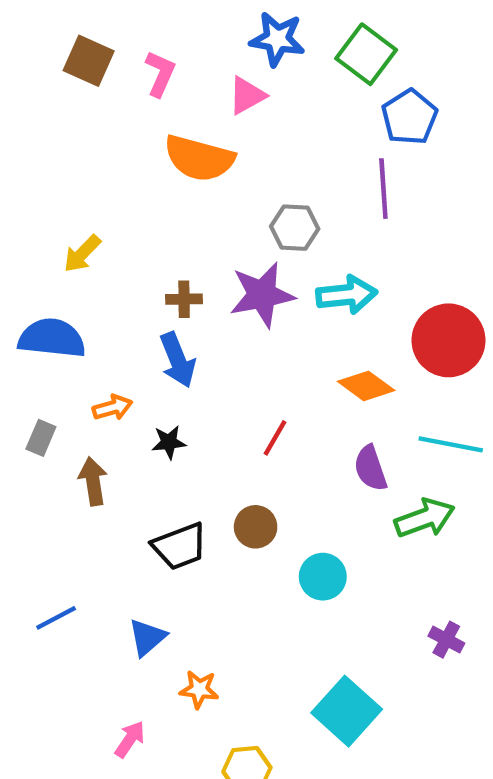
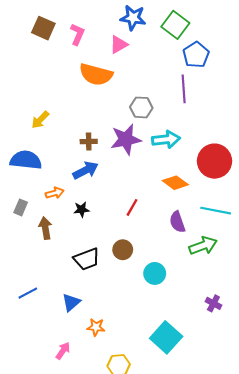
blue arrow: (178, 360) -> (86, 170), turned -95

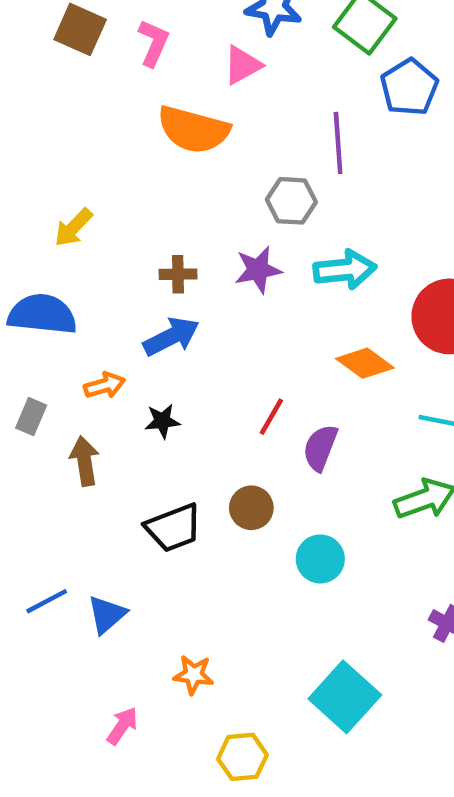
purple line: (184, 89) -> (338, 143), moved
purple star: (126, 139) -> (258, 270), size x0.7
purple semicircle: (177, 222) -> (320, 448), moved, turned 40
blue triangle: (71, 302) -> (107, 615), moved

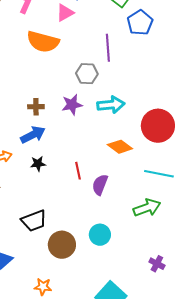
red line: (271, 417) -> (78, 171), turned -42
black star: (162, 421) -> (38, 164), moved
brown circle: (251, 508) -> (62, 245), moved, size x1.4

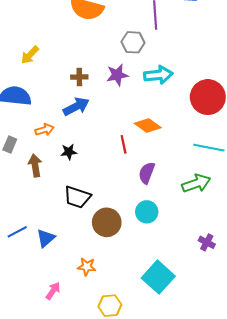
orange diamond: (120, 147) -> (148, 125), moved
black star: (38, 164) -> (69, 152), moved
purple semicircle: (100, 185) -> (147, 173), moved
black trapezoid: (34, 221) -> (77, 197), turned 40

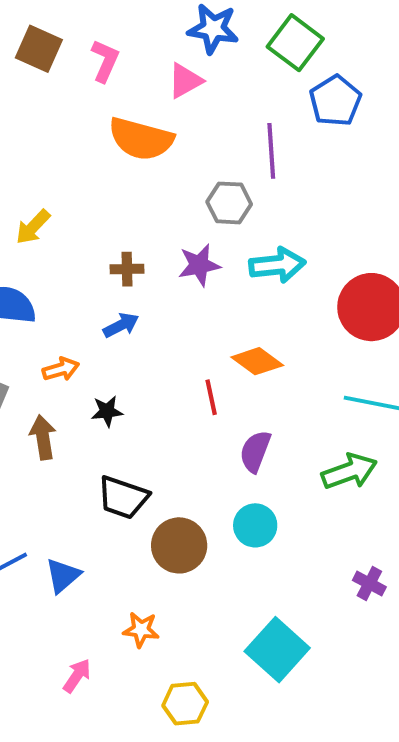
blue arrow: (76, 107) -> (121, 325), size x0.7

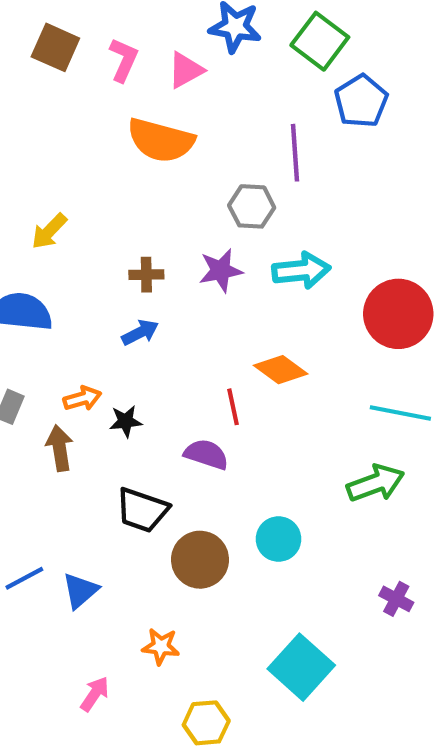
pink triangle: (185, 81) -> (186, 70), moved
orange arrow: (61, 369) -> (82, 399), moved
purple semicircle: (255, 451) -> (206, 454), moved, turned 87

